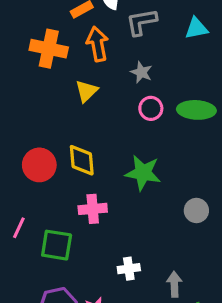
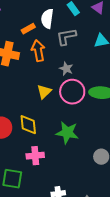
yellow triangle: (86, 91) -> (44, 92), moved
pink circle: (151, 108) -> (72, 92), size x1.6

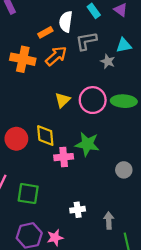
orange arrow: (38, 51) -> (56, 56), turned 60
gray star: (66, 69) -> (108, 61), moved
pink cross: (35, 156) -> (64, 157), moved

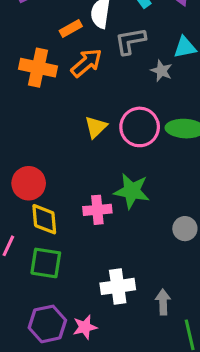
yellow diamond: (45, 136) -> (44, 219), moved
white cross: (78, 210) -> (118, 286), size x1.5

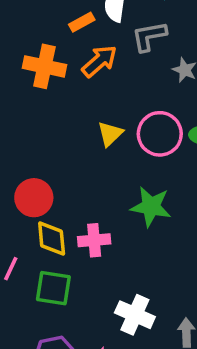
pink cross: (97, 210) -> (94, 240), moved
white cross: (118, 286) -> (135, 315), turned 32

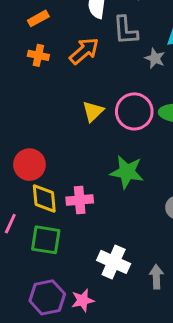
orange rectangle: (82, 22) -> (38, 18), moved
gray L-shape: (149, 36) -> (125, 30), turned -84
orange cross: (44, 66) -> (38, 55), size x0.6

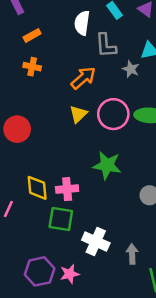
orange arrow: (84, 51) -> (83, 78), moved
red circle: (29, 165) -> (17, 129), moved
green square: (46, 240) -> (61, 219), moved

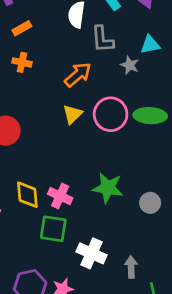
green star: (107, 165) -> (108, 188), moved
pink cross: (67, 189) -> (60, 196), turned 30

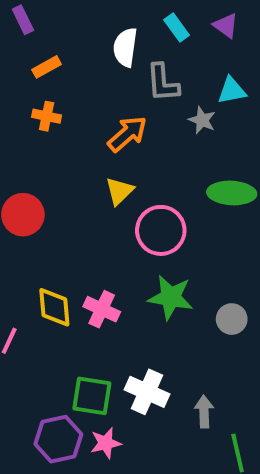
pink circle: (111, 114) -> (161, 230), moved
green square: (53, 229) -> (92, 396), moved

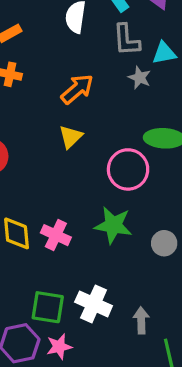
gray L-shape: (163, 83) -> (126, 40), moved
pink circle: (161, 230) -> (128, 169), moved

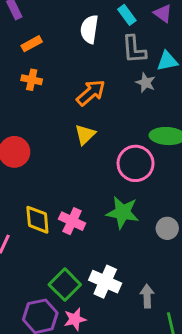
green square: (48, 307) -> (65, 285), turned 36

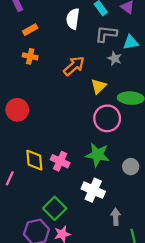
gray L-shape: (134, 49) -> (106, 34), turned 100
yellow triangle: (85, 135) -> (99, 86), moved
white cross: (105, 282) -> (93, 190), moved

